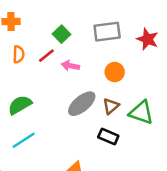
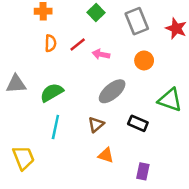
gray rectangle: (107, 32) -> (137, 21), turned 75
green square: (62, 34) -> (96, 12), moved
brown triangle: (111, 106) -> (96, 125), moved
cyan line: (24, 140) -> (55, 127), turned -45

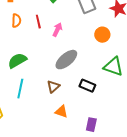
red line: (78, 44) -> (38, 22), turned -64
pink arrow: (101, 54) -> (57, 30), turned 104
orange circle: (144, 60) -> (102, 35), moved

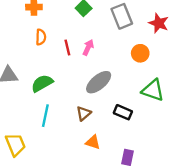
red line: (38, 22) -> (67, 47), moved

